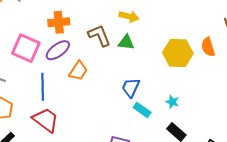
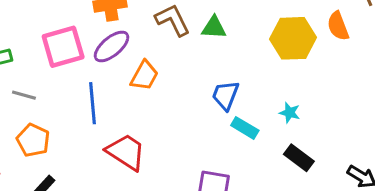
pink square: (26, 48) -> (63, 47), turned -36
red trapezoid: (46, 120) -> (126, 152), moved

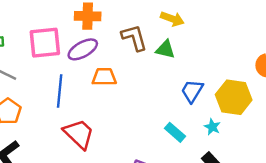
yellow hexagon: (293, 38) -> (234, 97), moved
orange trapezoid: (144, 76) -> (104, 77), turned -130
blue trapezoid: (225, 95) -> (192, 91), moved

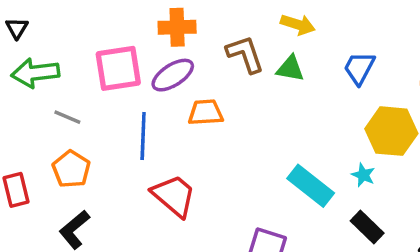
blue trapezoid: (192, 91) -> (359, 68), moved
cyan rectangle: (175, 132) -> (311, 186), size x1.5

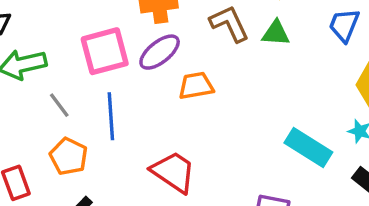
gray line: (67, 117) -> (59, 105), turned 36
blue line: (143, 136) -> (111, 116), moved

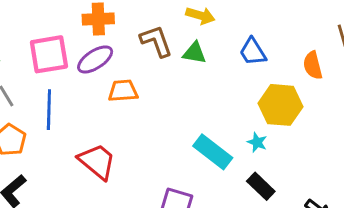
blue trapezoid: (344, 25) -> (253, 52), turned -60

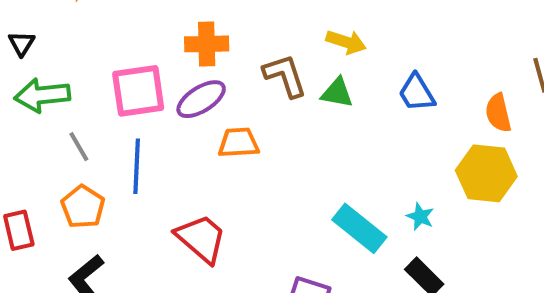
yellow hexagon: (280, 105) -> (486, 173), moved

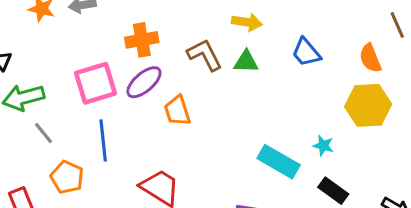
orange trapezoid: (239, 143) -> (177, 111), turned -96
gray line: (79, 147) -> (44, 133), moved

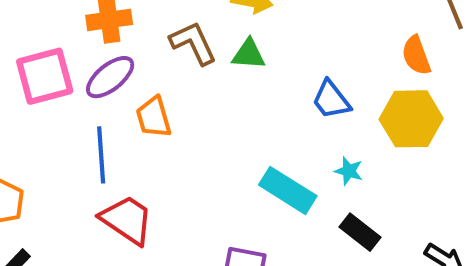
blue trapezoid: (306, 52) -> (331, 100), moved
blue line: (103, 140) -> (101, 155), moved

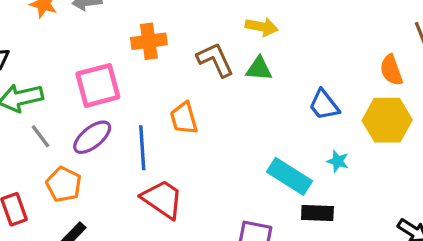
purple ellipse: (110, 77) -> (92, 137), moved
black rectangle: (360, 232) -> (317, 213), moved, turned -36

